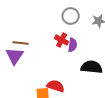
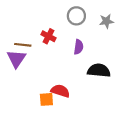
red cross: (62, 40) -> (49, 36), moved

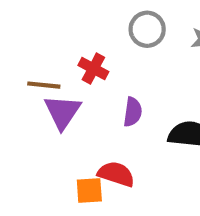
purple semicircle: (79, 47) -> (133, 112), moved
purple triangle: (16, 59) -> (62, 112), moved

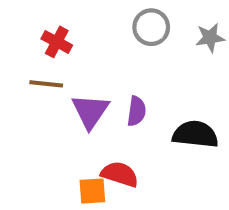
red cross: (93, 69) -> (57, 42), moved
purple triangle: (62, 112) -> (90, 111), moved

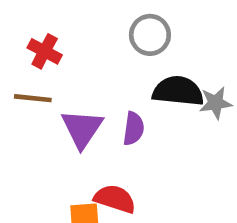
gray star: (210, 38) -> (216, 103), moved
black semicircle: (195, 134) -> (178, 91), moved

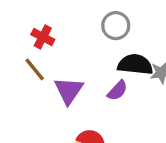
brown line: (33, 98) -> (35, 69), turned 45
purple semicircle: (134, 129) -> (117, 90), moved, turned 35

